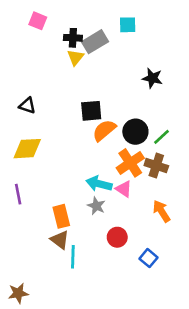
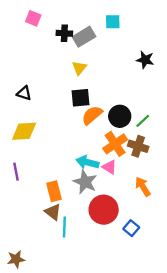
yellow triangle: (75, 57) -> (79, 68), moved
black star: (152, 78) -> (145, 60), moved
gray star: (96, 206) -> (85, 182), size x1.5
red circle: (117, 237) -> (104, 210), size x1.6

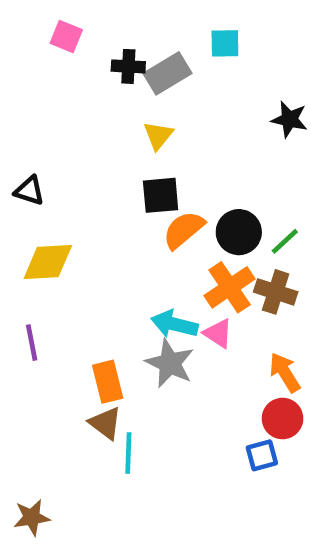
black triangle: (24, 93) -> (29, 191), moved
red circle: (104, 210) -> (283, 418), moved, size x0.7
blue square: (131, 228) -> (262, 455), turned 35

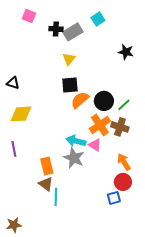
cyan square: (225, 43) -> (98, 19), turned -32

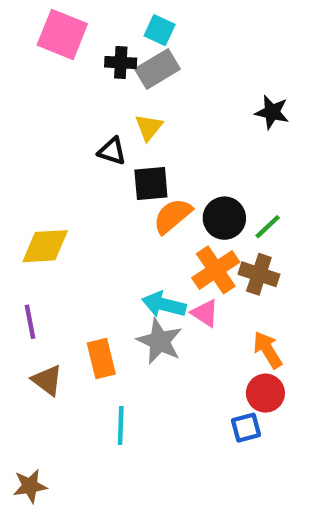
pink square: (29, 16) -> (62, 34), size x1.6
cyan square: (98, 19) -> (160, 30), moved, turned -32
black triangle: (13, 83) -> (112, 151), moved
brown triangle: (46, 184) -> (47, 380), moved

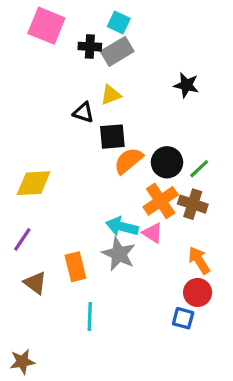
black star: (272, 112) -> (186, 85), moved
yellow triangle: (149, 127) -> (111, 95), turned 30
purple line: (30, 322) -> (22, 239), turned 45
blue square: (246, 428) -> (183, 318), turned 30

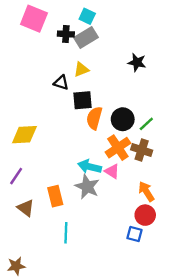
orange semicircle: (128, 161) -> (94, 118), turned -35

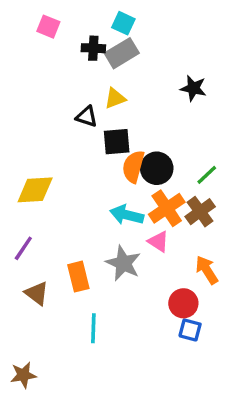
pink square: (34, 19) -> (48, 27), size x0.6
black circle: (123, 119) -> (157, 168), moved
brown cross: (142, 150) -> (200, 212), turned 36
cyan arrow: (90, 167) -> (127, 215), moved
red circle: (145, 215) -> (183, 303), moved

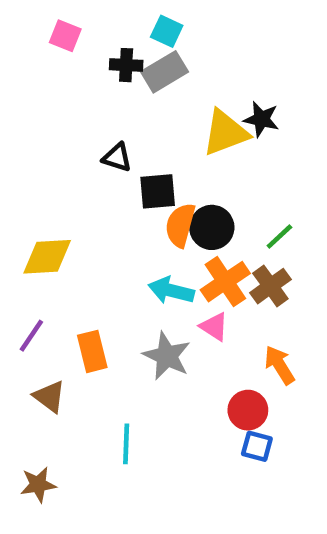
yellow triangle: (115, 98) -> (225, 133), moved, size x1.6
orange rectangle: (78, 277) -> (92, 351), moved
brown star: (23, 375) -> (38, 485), moved

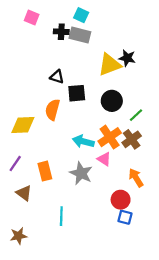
gray rectangle: (164, 72) -> (80, 35), turned 45
orange semicircle: (180, 225) -> (53, 110), moved
black circle: (212, 227) -> (112, 101), moved

